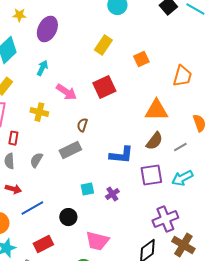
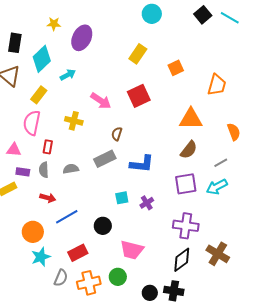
cyan arrow: (42, 68) -> (68, 75), moved, turned 35
gray line: (180, 147) -> (221, 163), moved
blue L-shape: (121, 155) -> (142, 164), moved
gray semicircle: (36, 160) -> (71, 169), turned 49
purple cross: (165, 219) -> (186, 226), moved, turned 30

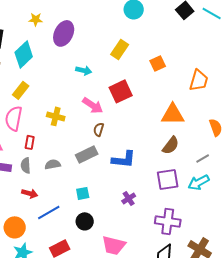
cyan arrow: (68, 75) -> (84, 70), moved, turned 42
pink arrow: (101, 101) -> (93, 105), moved
cyan square: (122, 198) -> (83, 193), moved

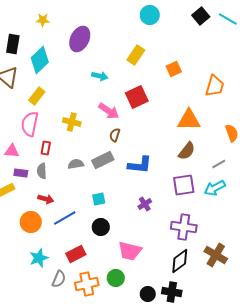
yellow star: (36, 19) -> (43, 20), moved
gray semicircle: (53, 164) -> (76, 164), moved
orange circle: (15, 227) -> (31, 222), moved

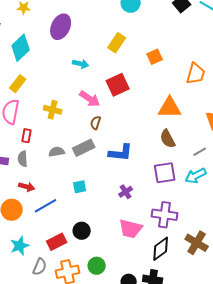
brown semicircle: (187, 151) -> (168, 139), turned 114
black circle: (101, 227) -> (82, 231), moved
pink trapezoid: (130, 251) -> (131, 229), moved

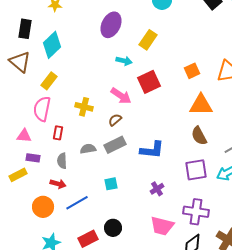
purple ellipse: (61, 27) -> (111, 25), moved
orange square: (155, 57) -> (192, 71), moved
cyan arrow: (81, 64) -> (124, 61), moved
brown semicircle: (96, 123) -> (115, 120), moved, turned 32
gray semicircle: (23, 159) -> (62, 161), moved

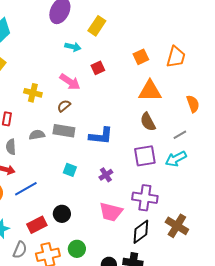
red square: (149, 82) -> (98, 68), size x0.6
gray rectangle: (115, 145) -> (64, 131), turned 35
cyan square: (111, 184) -> (70, 170), moved, turned 32

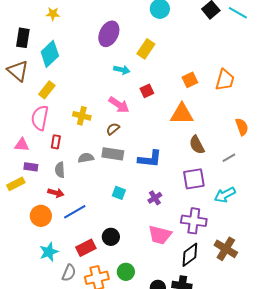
orange triangle: (150, 91) -> (182, 114), moved
cyan arrow: (176, 159) -> (225, 195), moved

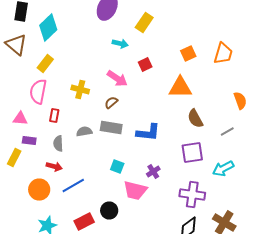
yellow rectangle: (16, 184) -> (14, 158), turned -36
pink trapezoid: (160, 235) -> (135, 190), moved

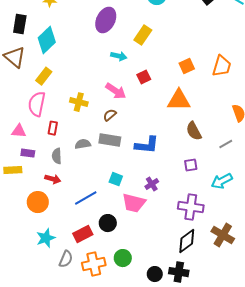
purple square: (192, 152) -> (191, 165), size x0.6
yellow rectangle: (14, 158) -> (13, 170), turned 60
blue line: (73, 186) -> (86, 198), moved

